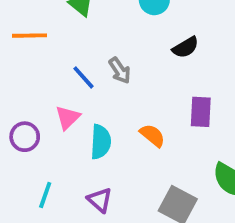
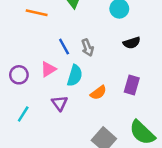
orange semicircle: (152, 135) -> (98, 93), turned 91
cyan semicircle: (101, 142) -> (75, 76), moved
purple triangle: (100, 200) -> (60, 103), moved

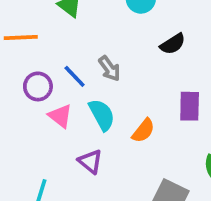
pink triangle: (48, 69) -> (60, 116), turned -35
purple circle: (19, 75) -> (38, 86), moved
cyan semicircle: (75, 76) -> (102, 115), turned -30

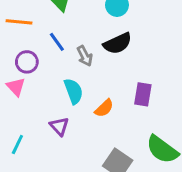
black semicircle: (173, 44) -> (118, 43), moved, size x1.4
blue line: (75, 76) -> (57, 42), moved
pink triangle: (60, 116) -> (16, 87), moved

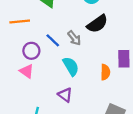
blue line: (57, 42) -> (53, 40), moved
orange semicircle: (104, 108) -> (105, 72), moved, turned -35

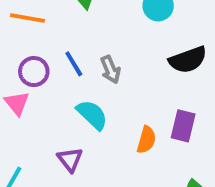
black semicircle: (97, 24) -> (188, 60), moved
cyan semicircle: (71, 66) -> (92, 115), turned -30

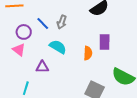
gray arrow: (110, 70) -> (62, 22), turned 56
purple triangle: (70, 159) -> (42, 67), moved, turned -40

